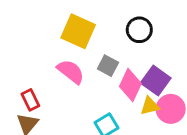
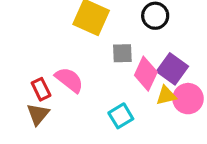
gray square: (108, 66) -> (122, 53), turned -30
pink semicircle: (71, 72) -> (69, 80), moved

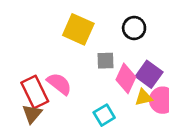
red rectangle: (41, 89) -> (35, 92), size x1.6

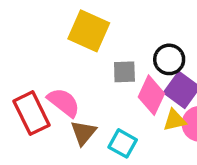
black circle: (134, 28) -> (169, 59), moved
brown triangle: (32, 114) -> (83, 133), moved
cyan square: (104, 115) -> (123, 143), turned -30

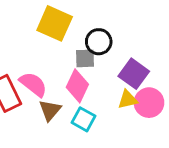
black circle: (169, 59) -> (99, 42), moved
pink diamond: (151, 95) -> (77, 86), moved

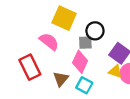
pink semicircle: (33, 84) -> (49, 42), moved
yellow triangle: (128, 100) -> (115, 71), turned 32

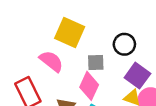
black circle: (95, 31) -> (124, 44), moved

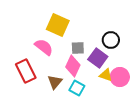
black circle: (124, 44) -> (111, 40), moved
purple square: (137, 76) -> (98, 58), moved

